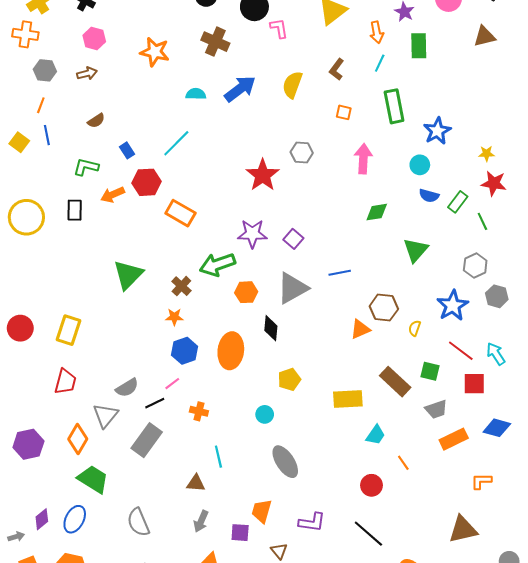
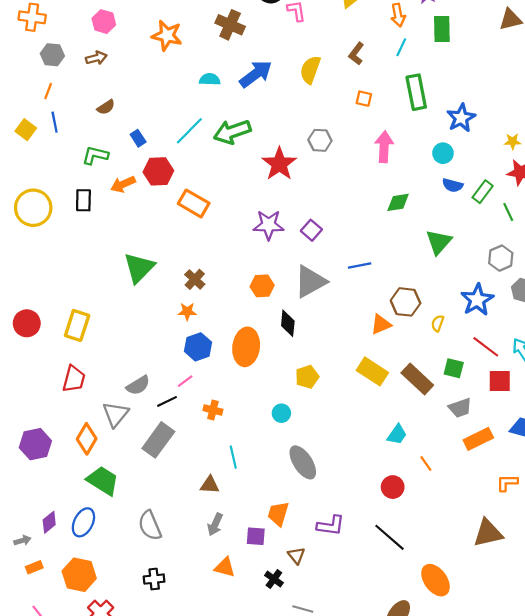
green arrow: (217, 264) -> (232, 132), moved
yellow rectangle: (348, 399) -> (372, 371), moved, turned 36

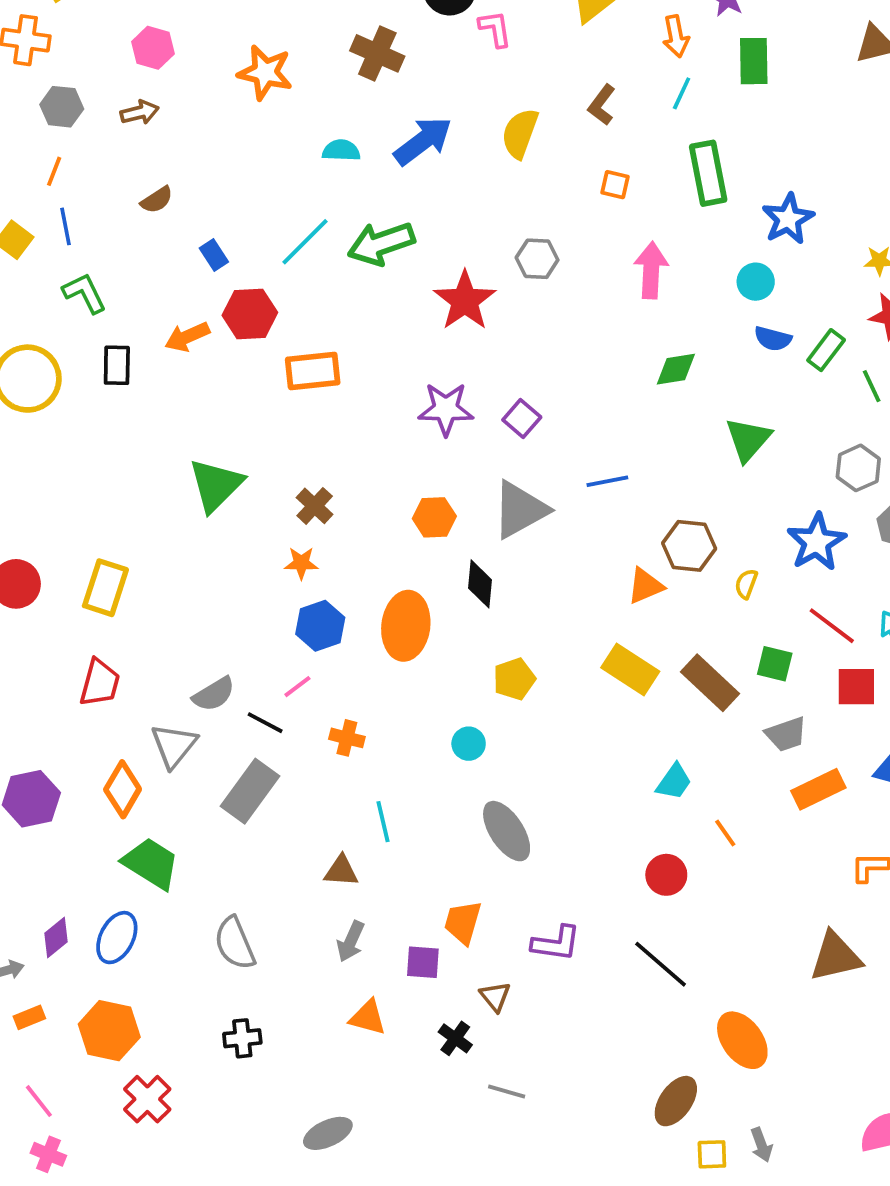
green L-shape: (95, 155) -> (85, 293), moved, turned 50
orange rectangle: (194, 203) -> (313, 371), turned -36
black line: (167, 401) -> (265, 723), turned 54

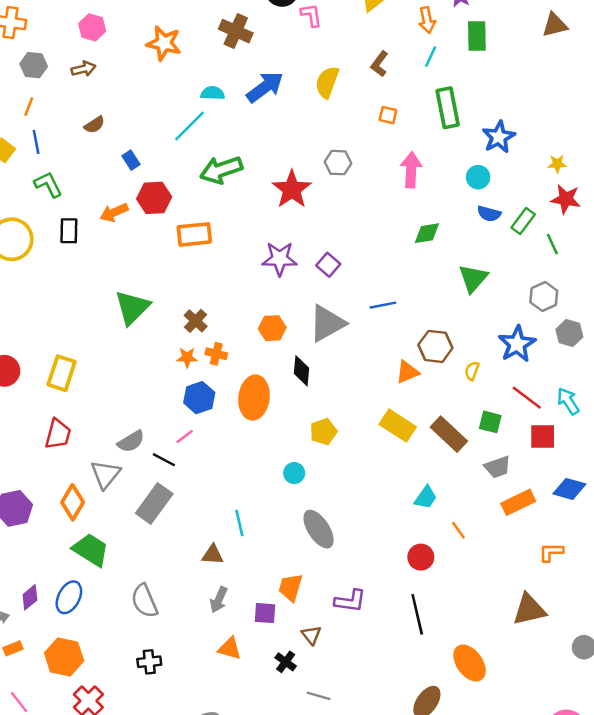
cyan line: (305, 242) -> (189, 126), moved
green arrow: (381, 244) -> (221, 170), moved
orange cross: (347, 738) -> (216, 354), moved
black line: (661, 964) -> (417, 614), turned 36

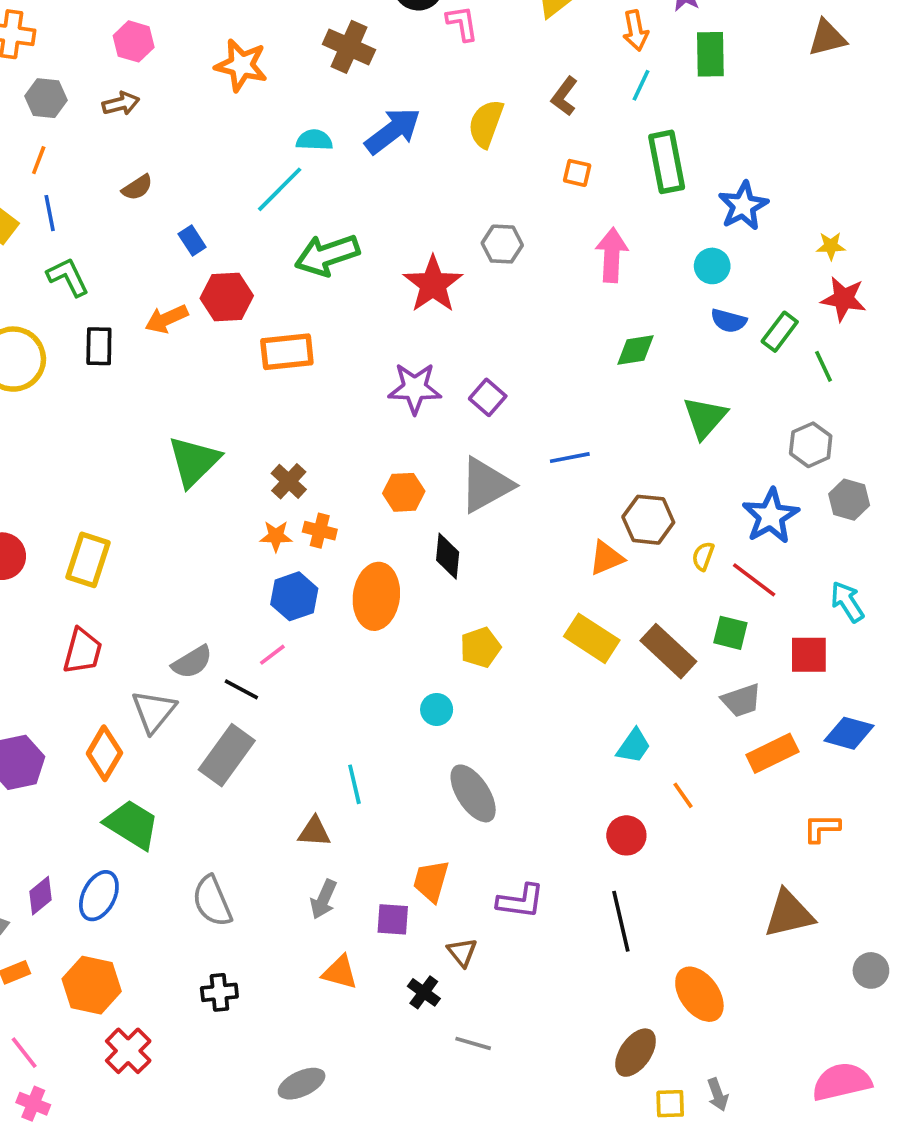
red line: (527, 398) -> (754, 580), moved

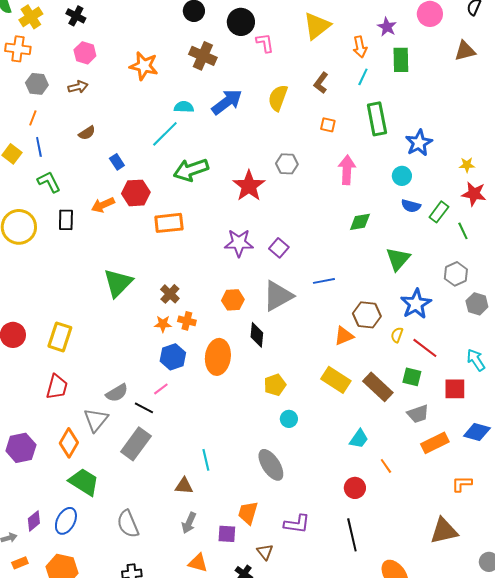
blue star: (771, 516) -> (416, 304), moved
cyan circle: (437, 709) -> (289, 419), moved

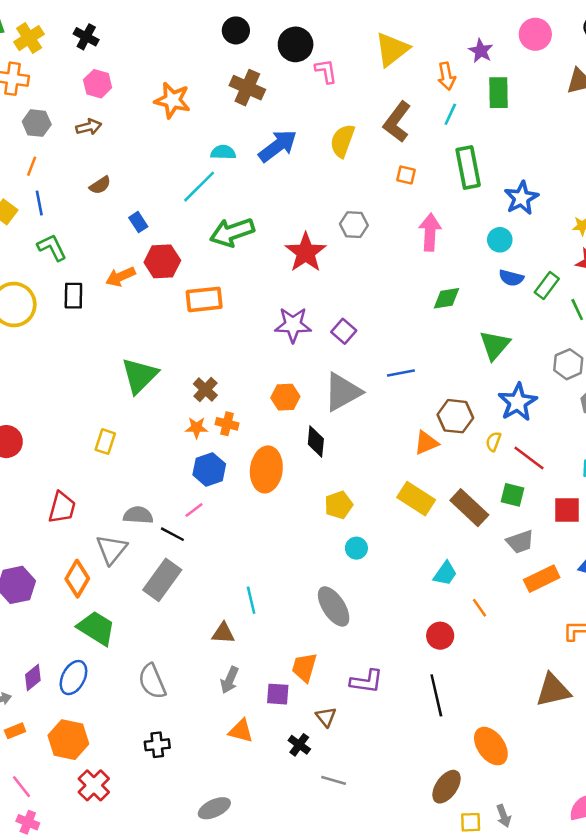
brown L-shape: (321, 83) -> (397, 122), size x1.5
yellow rectangle: (60, 337) -> (105, 442), moved, size x0.7
gray semicircle: (117, 393) -> (138, 515), turned -145

